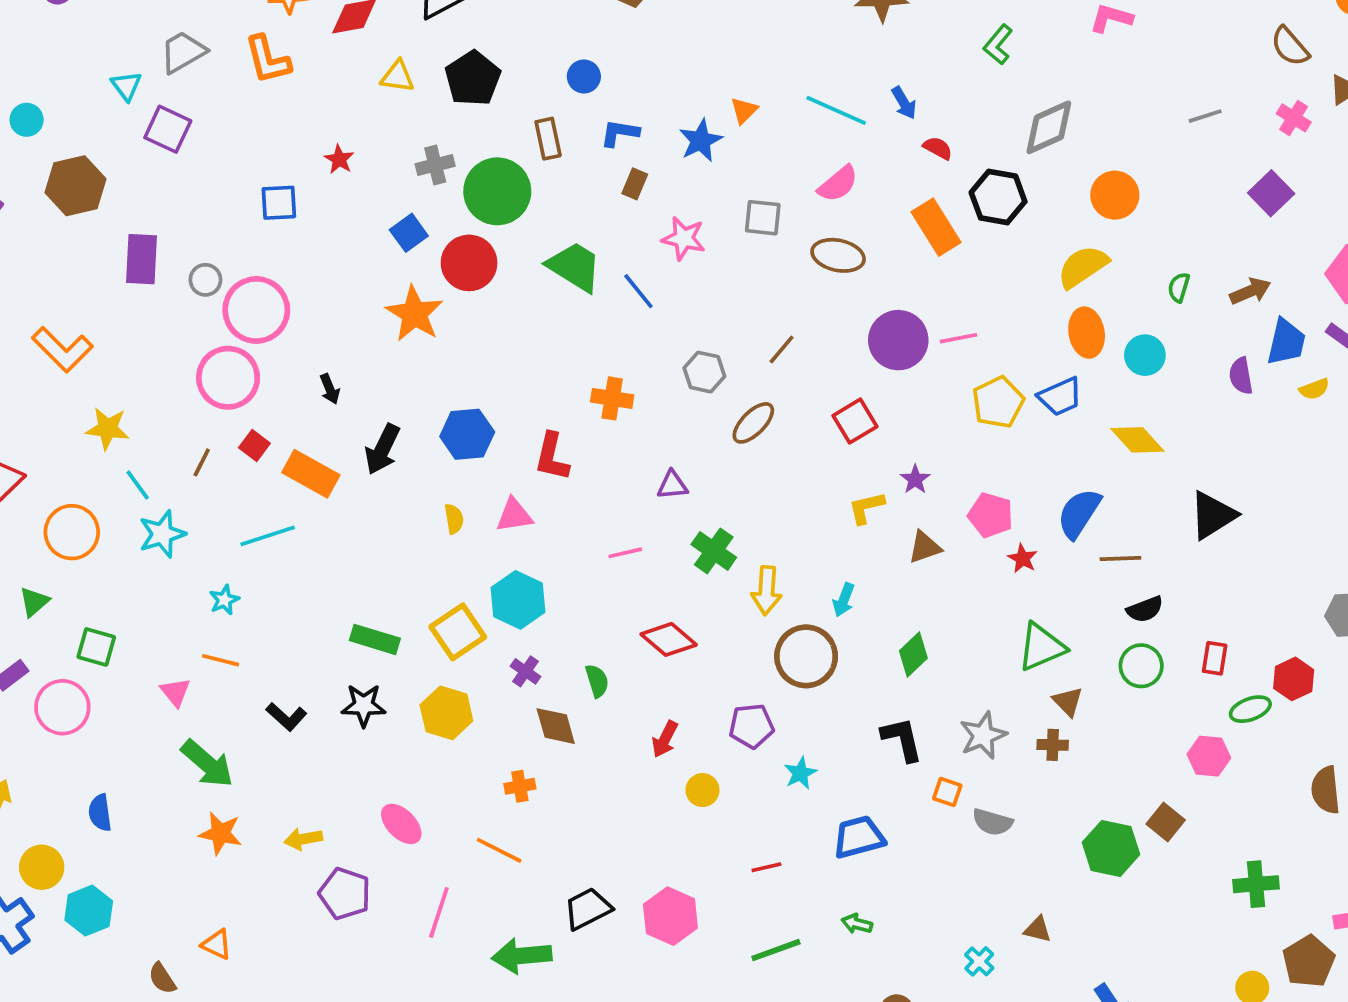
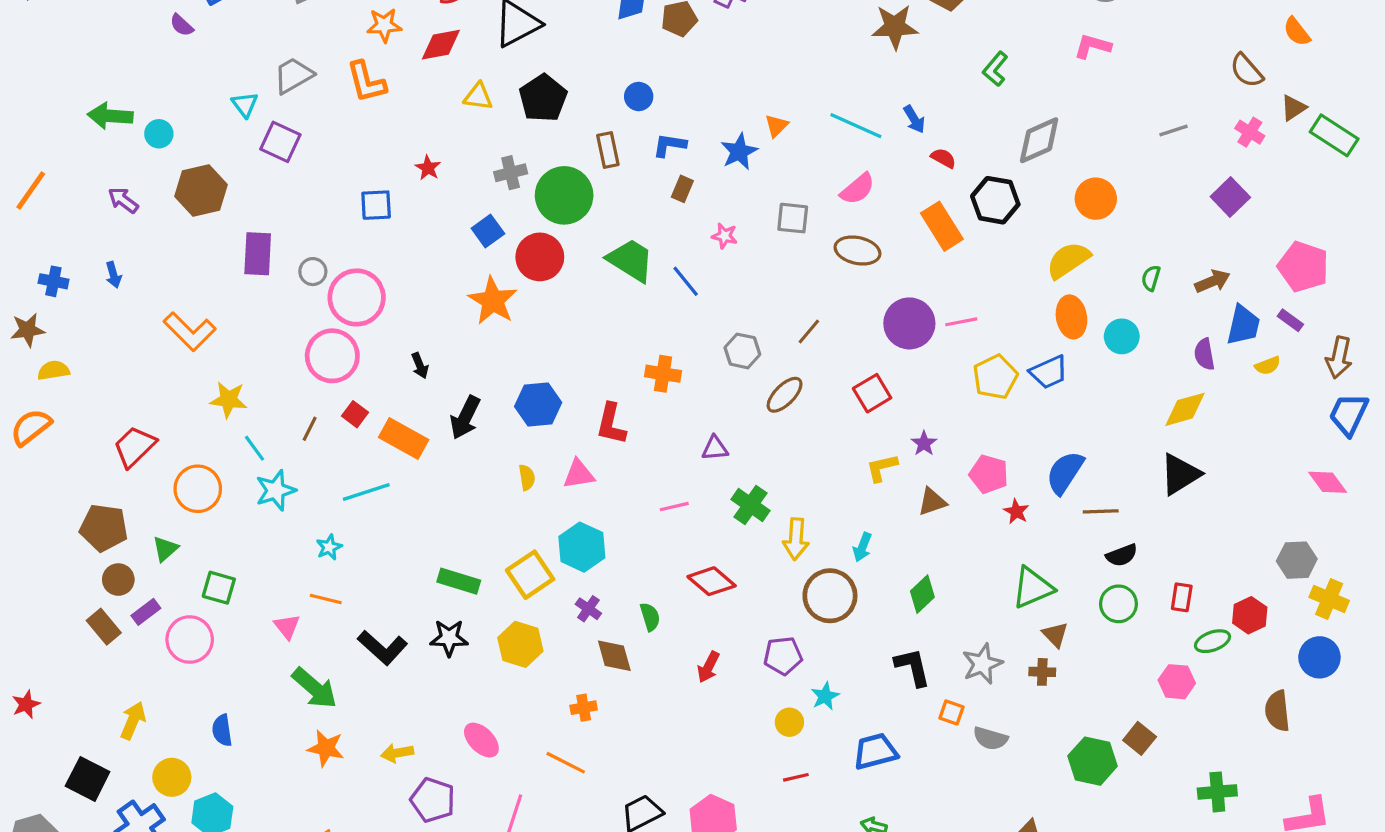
pink star: (684, 238) -> (725, 236), size x0.7
yellow diamond: (1137, 440) -> (1185, 409), moved, turned -63
black L-shape: (286, 717) -> (383, 648), size x1.4
yellow circle: (702, 790) -> (789, 722), moved

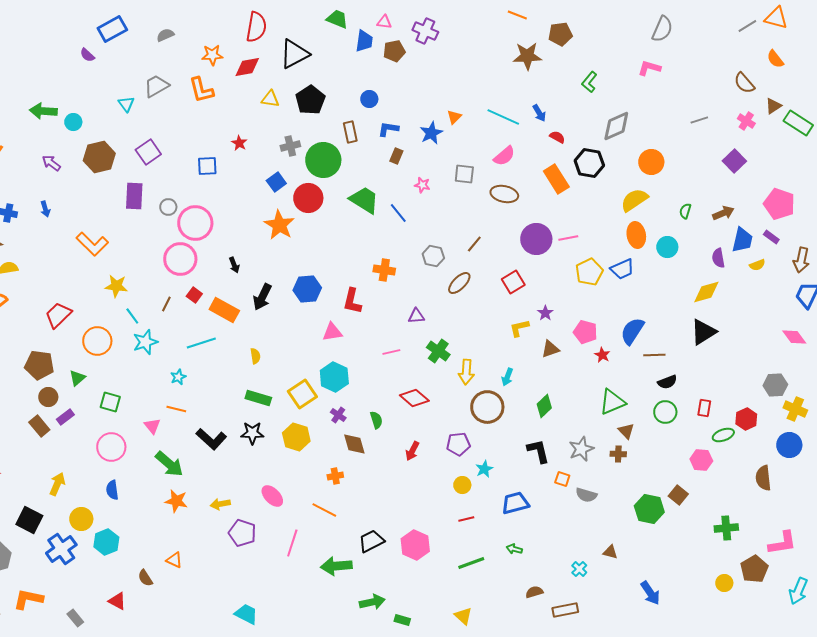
purple square: (280, 142) -> (148, 152), moved, turned 30
yellow semicircle: (527, 477) -> (255, 356), moved
pink circle: (190, 640) -> (111, 447), moved

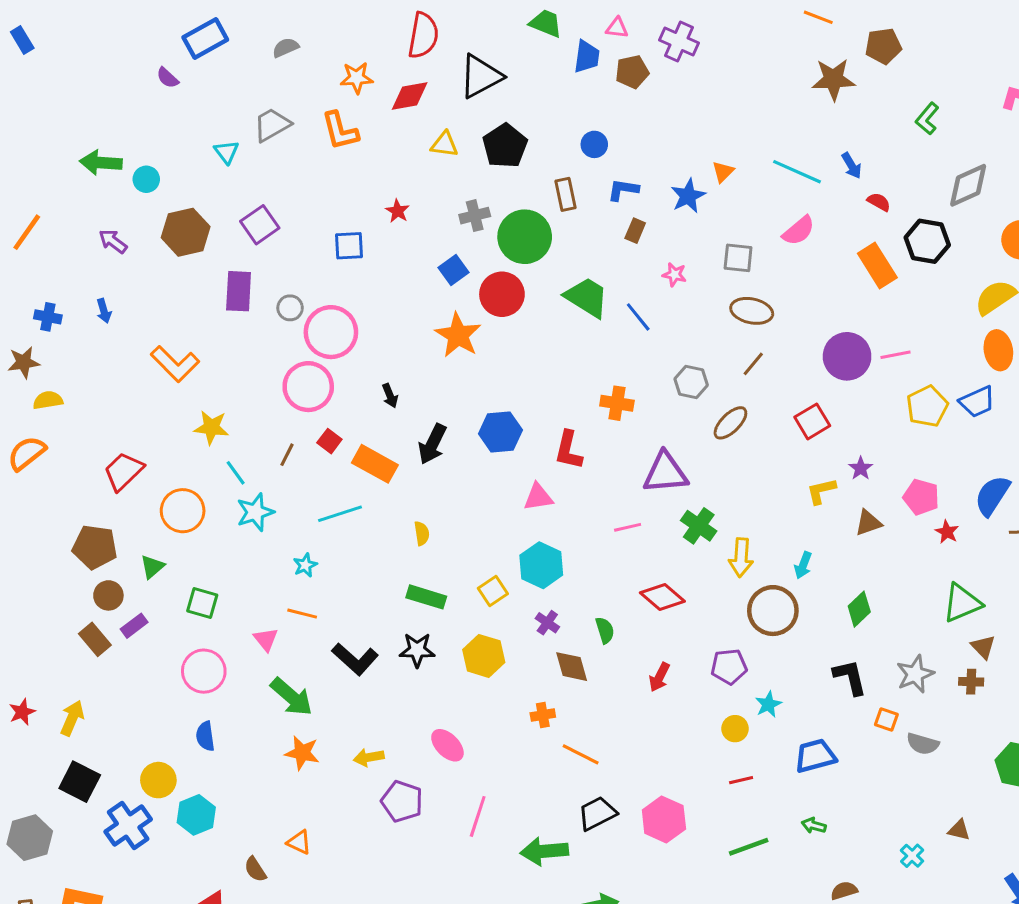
brown ellipse: (504, 194) -> (752, 311), moved
purple triangle: (416, 316) -> (665, 473), size x1.8
yellow square: (302, 394) -> (493, 591), size x0.7
yellow arrow: (57, 484) -> (72, 718), moved
orange line: (324, 510) -> (581, 754), moved

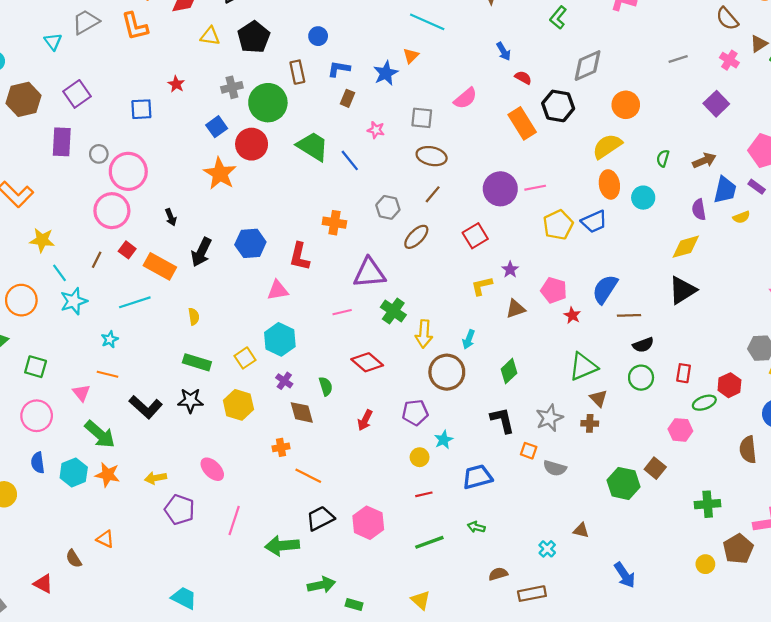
cyan line: (797, 172) -> (427, 22), moved
cyan hexagon: (196, 815) -> (74, 472), moved

